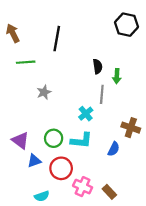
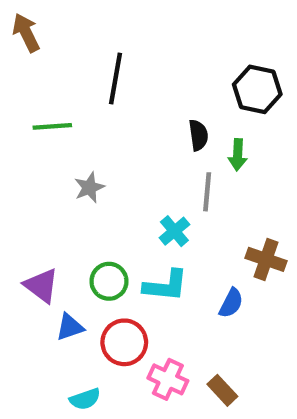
black hexagon: (126, 25) -> (257, 89), moved
brown arrow: (13, 33) -> (26, 33), moved

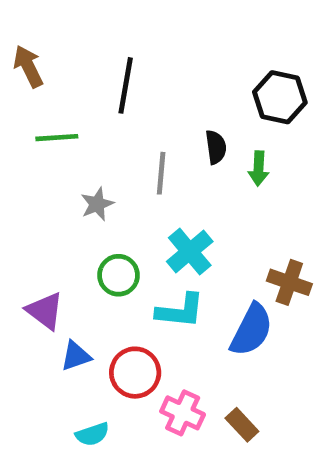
brown arrow: (26, 33) -> (28, 66), moved
gray line: (207, 192) -> (161, 173), moved
cyan cross: (174, 231) -> (190, 252), size x1.4
green circle: (109, 281) -> (119, 275), moved
blue semicircle: (231, 303) -> (251, 330), size x1.6

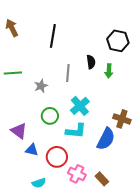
green line: (57, 138) -> (13, 73), moved
blue triangle: (76, 356) -> (32, 150), turned 32

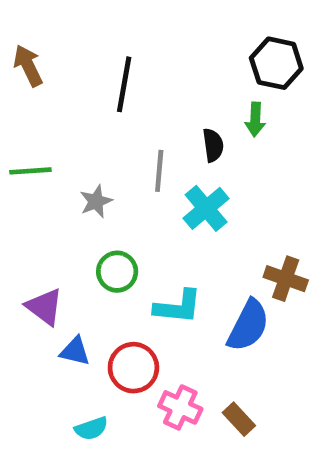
black hexagon: (118, 41) -> (276, 63), moved
green arrow: (109, 71) -> (255, 119), moved
cyan cross: (80, 106) -> (206, 208), moved

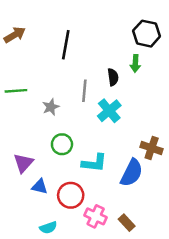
brown arrow: (28, 66) -> (15, 35), turned 85
purple triangle: (44, 307) -> (23, 163), turned 35

